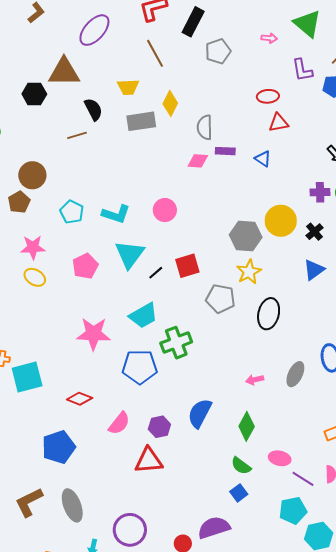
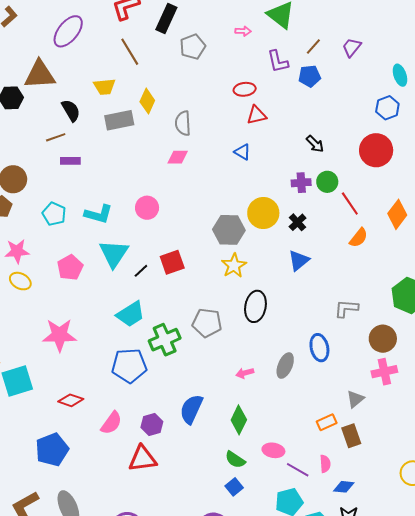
purple rectangle: (225, 151) -> (70, 161), moved
gray pentagon: (221, 299) -> (207, 323), moved
pink star: (93, 334) -> (59, 335), moved

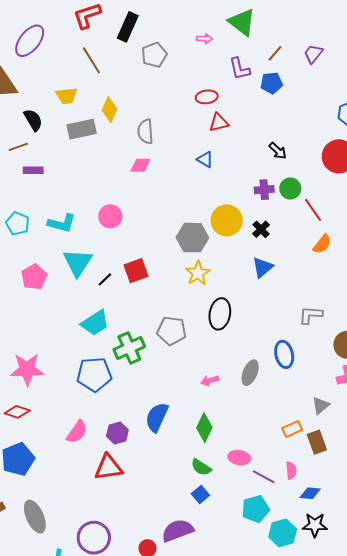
pink star: (59, 335) -> (27, 369), moved
red diamond: (71, 400) -> (17, 412), moved

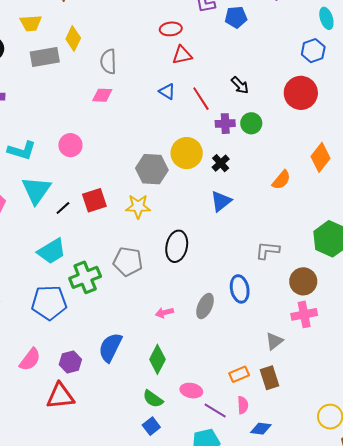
red line: (313, 210) -> (201, 99), moved
yellow star: (198, 273) -> (138, 206), moved, turned 30
orange rectangle: (292, 429) -> (239, 374), moved

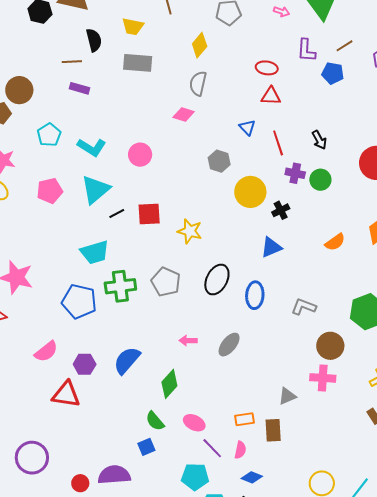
yellow diamond: (73, 38) -> (200, 45), moved
gray hexagon: (152, 169) -> (219, 161), moved, size x0.7
blue ellipse: (240, 289) -> (255, 295), moved

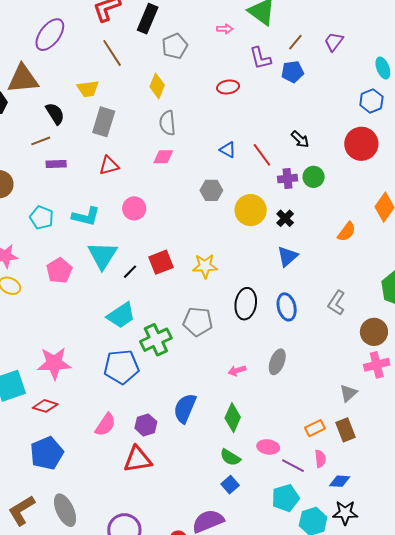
gray rectangle: (138, 63) -> (104, 122), turned -60
red triangle: (271, 96) -> (109, 166), moved
gray L-shape: (304, 307) -> (337, 303), turned -60

